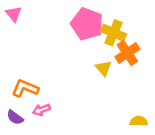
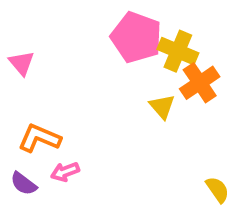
pink triangle: (14, 14) -> (22, 63), moved
yellow semicircle: (139, 121) -> (217, 190), turned 54

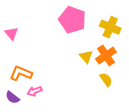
yellow cross: (178, 51) -> (110, 27), moved
orange cross: (200, 83) -> (106, 55), moved
yellow semicircle: (217, 190) -> (106, 80), moved

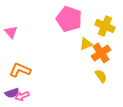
yellow triangle: (86, 57) -> (86, 44), moved, turned 48
pink arrow: (35, 91) -> (22, 96), moved
purple semicircle: (12, 98) -> (12, 93), turned -56

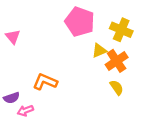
orange L-shape: (20, 70) -> (45, 82), moved
purple semicircle: (12, 93) -> (12, 98), moved

